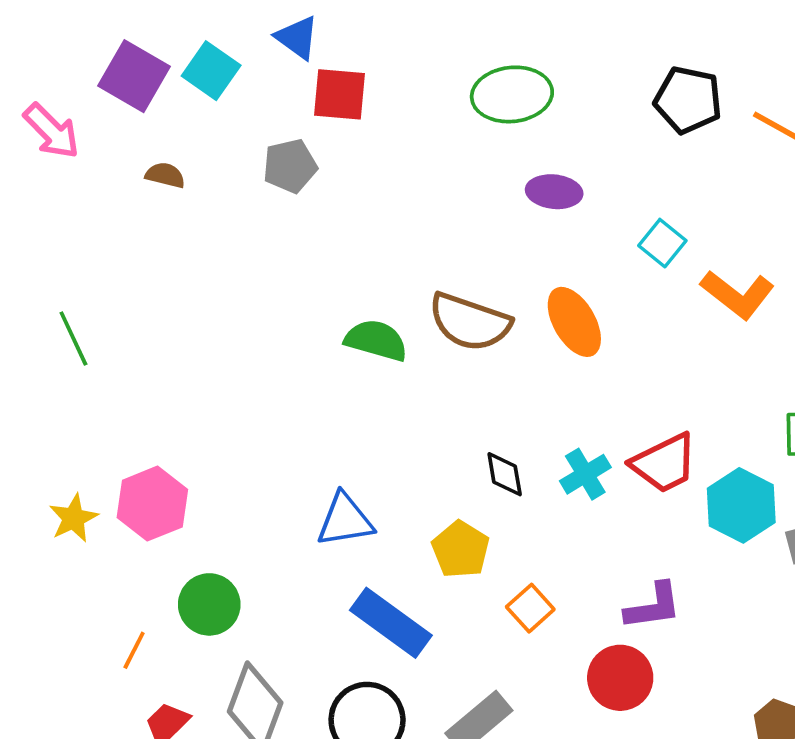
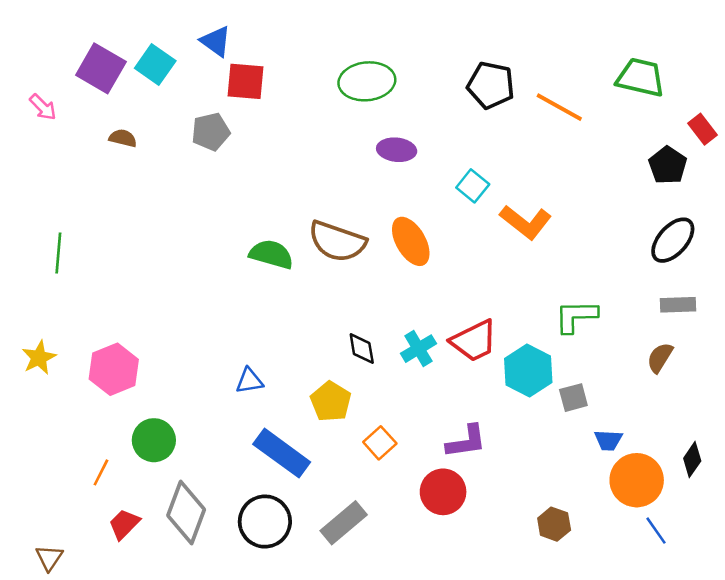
pink arrow: (51, 131) -> (43, 107), size x0.7
green line: (73, 338) -> (58, 253), turned 30
yellow star: (73, 518) -> (39, 358), moved
blue triangle: (345, 520) -> (249, 381), size x0.7

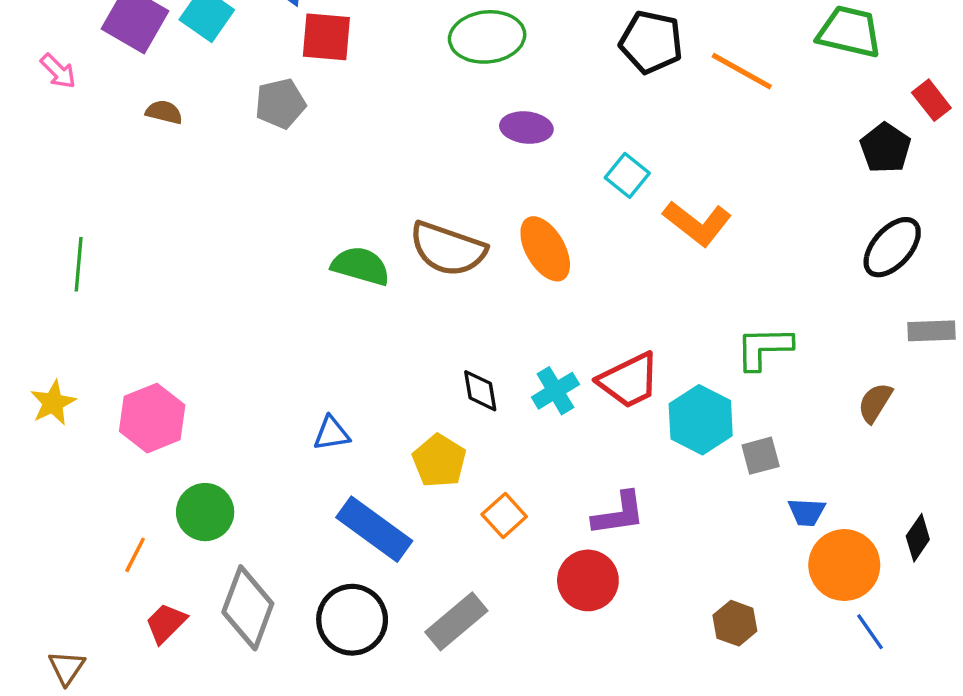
gray rectangle: (678, 305) -> (931, 331), moved

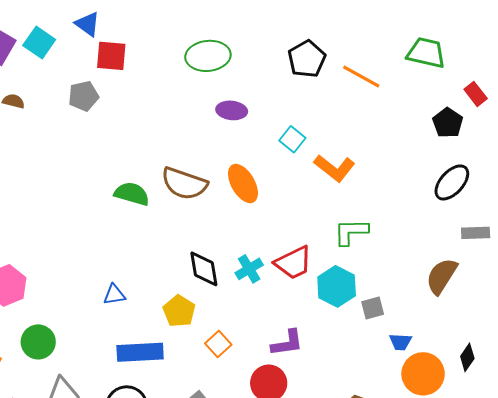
black pentagon: (651, 42) -> (307, 59), turned 30
green L-shape: (764, 348) -> (351, 232), moved
black diamond: (480, 391) -> (204, 269), size x1.4
brown semicircle: (875, 403) -> (442, 276), size x1.5
blue rectangle: (374, 529) -> (140, 352), turned -39

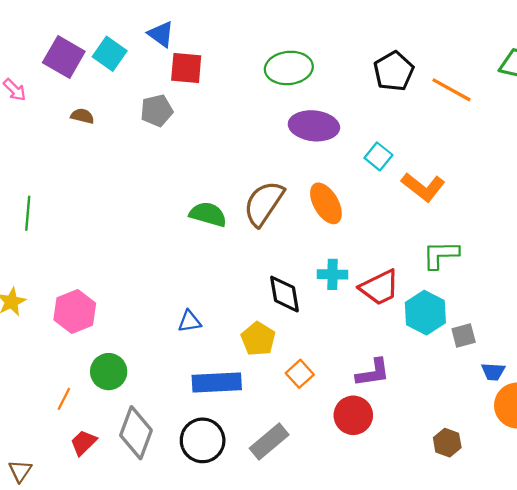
purple ellipse: (232, 110) -> (314, 126), size x1.5
brown semicircle: (184, 183) -> (264, 203), turned 105
cyan cross: (249, 269) -> (333, 274), moved, turned 32

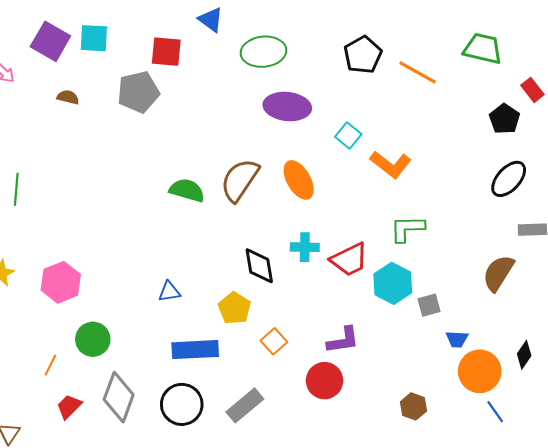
blue triangle: (161, 34) -> (211, 20), moved
cyan square: (110, 54) -> (94, 38), turned -32
gray pentagon: (157, 111) -> (138, 92), size x1.4

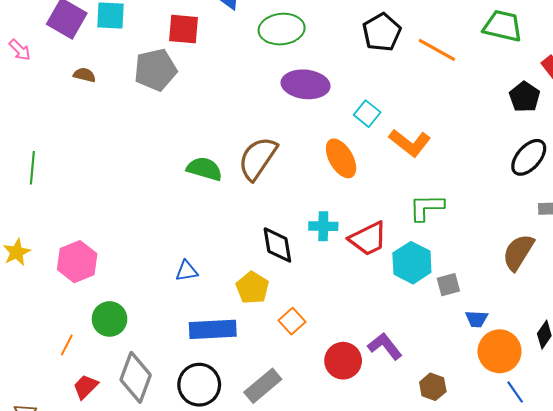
orange ellipse: (299, 180) -> (341, 158), moved
purple L-shape: (343, 340) -> (385, 346), moved, turned -120

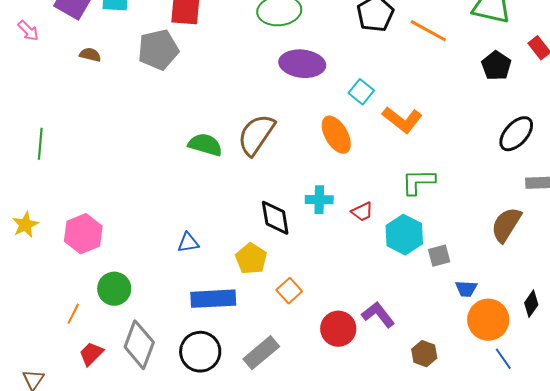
black pentagon: (525, 97) -> (496, 66), moved
red trapezoid: (368, 239) -> (362, 212), size x0.6

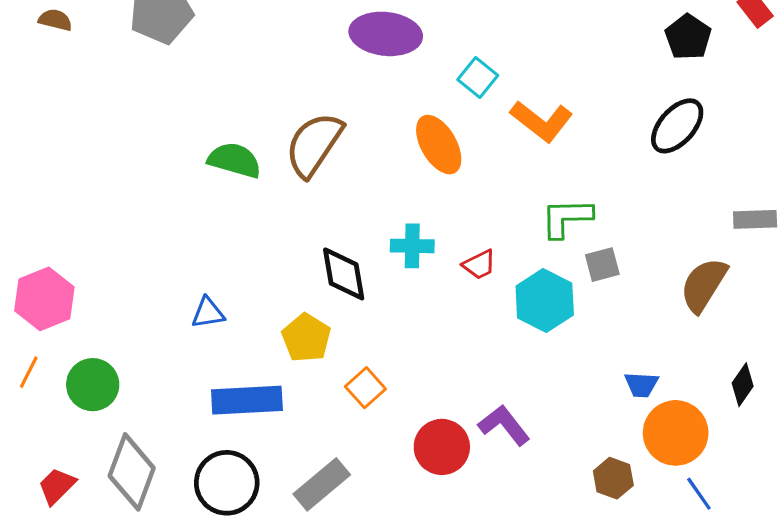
black ellipse: (516, 134) -> (677, 126), moved
gray square: (439, 256) -> (602, 265), moved
black diamond: (531, 304) -> (743, 385), moved
orange line: (73, 314) -> (29, 372), moved
brown hexagon: (424, 354) -> (613, 478), moved

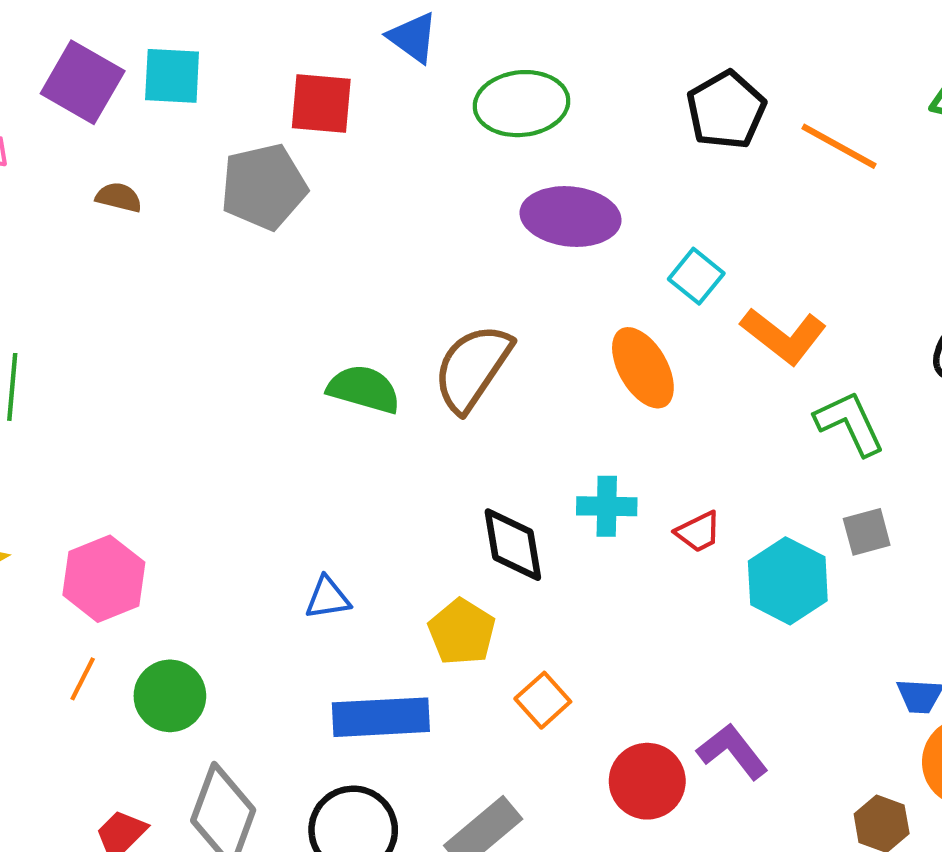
green L-shape: (567, 218) -> (850, 423), moved, turned 66

